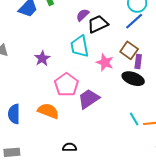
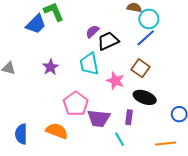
purple star: (42, 58) -> (51, 67), moved
purple rectangle: (138, 61) -> (129, 117), moved
purple trapezoid: (89, 99) -> (99, 118), turned -140
cyan line: (134, 119) -> (120, 139), moved

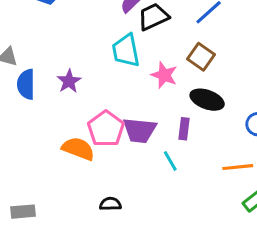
purple star: (51, 67) -> (69, 81), moved
pink pentagon: (76, 104) -> (106, 129), moved
blue semicircle: (21, 134) -> (26, 84), moved

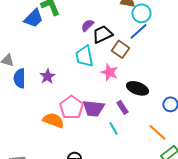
brown square: (201, 57) -> (120, 49), moved
purple rectangle: (184, 129) -> (122, 107), turned -40
orange line: (238, 167) -> (157, 132), turned 48

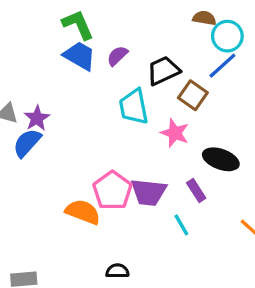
blue trapezoid: (33, 18) -> (80, 56), moved, turned -105
purple semicircle: (87, 25) -> (117, 56), moved
purple star: (47, 76) -> (37, 118), moved
blue semicircle: (19, 78) -> (27, 143), turned 42

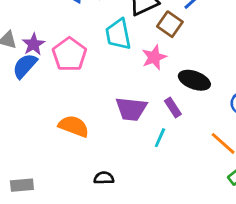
pink star: (175, 133) -> (154, 57), turned 30
pink pentagon: (112, 190) -> (69, 54), moved
cyan line: (181, 225) -> (160, 138), turned 54

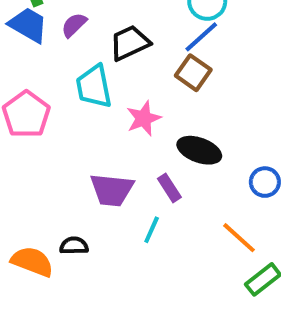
brown square: (170, 24) -> (193, 73), moved
orange semicircle: (74, 126) -> (32, 262), moved
black semicircle: (104, 178) -> (74, 246), moved

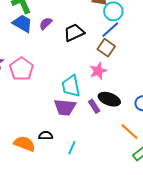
cyan trapezoid: (94, 87) -> (71, 86), moved
pink star: (144, 118) -> (98, 71), moved
black ellipse: (199, 150) -> (109, 99), moved
cyan line: (152, 230) -> (72, 148), moved

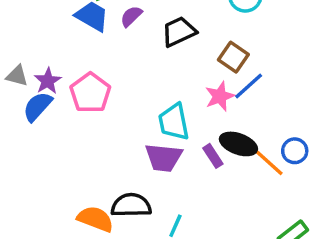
blue line: (110, 30) -> (249, 86), moved
orange line: (129, 132) -> (269, 163), moved
black semicircle: (46, 136) -> (131, 205), size x1.6

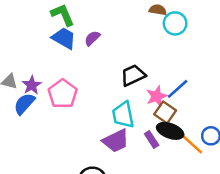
black trapezoid: (179, 32) -> (133, 75), moved
brown square: (233, 57) -> (165, 112), moved
purple trapezoid: (164, 158) -> (116, 141), turned -32

